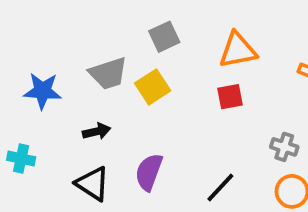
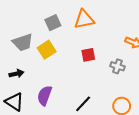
orange triangle: (238, 50) -> (84, 19), moved
gray cross: (284, 147) -> (117, 66), moved

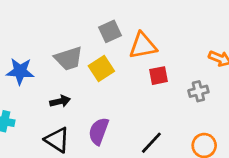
orange triangle: (84, 19) -> (143, 46), moved
gray cross: (117, 66) -> (198, 91), turned -32

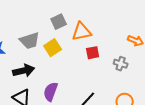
gray cross: (198, 91) -> (121, 64), turned 32
black arrow: (60, 101) -> (24, 71), size x1.5

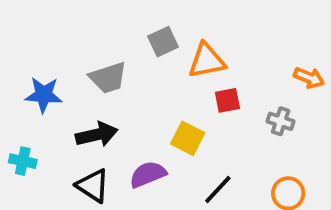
yellow square: (53, 48) -> (188, 138), moved, turned -30
purple semicircle: (51, 92) -> (148, 174), turned 48

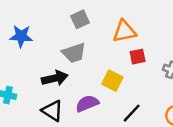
gray square: (163, 42) -> (80, 19), moved
gray trapezoid: (108, 78) -> (74, 53), moved
blue star: (44, 95) -> (21, 36), moved

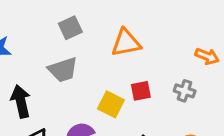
red square: (138, 57) -> (141, 91), moved
black arrow: (55, 78) -> (21, 101), moved, turned -90

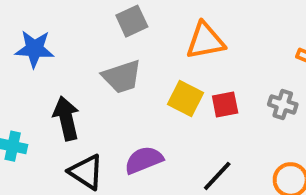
yellow square: (111, 104) -> (185, 98), moved

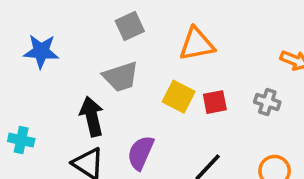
black arrow: (66, 118) -> (92, 117), moved
purple semicircle: (144, 160) -> (141, 153), turned -44

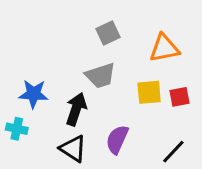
blue star: (41, 51) -> (33, 94), moved
yellow square: (179, 97) -> (149, 92), turned -32
black arrow: (92, 117) -> (76, 109), turned 32

